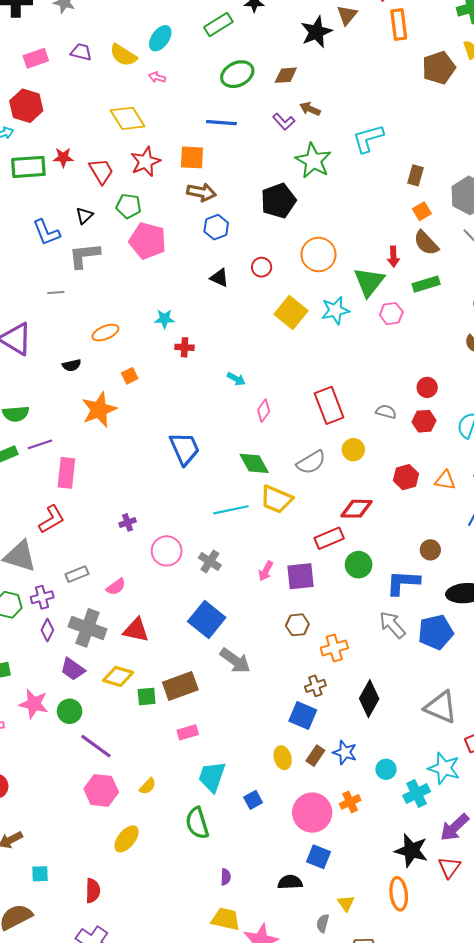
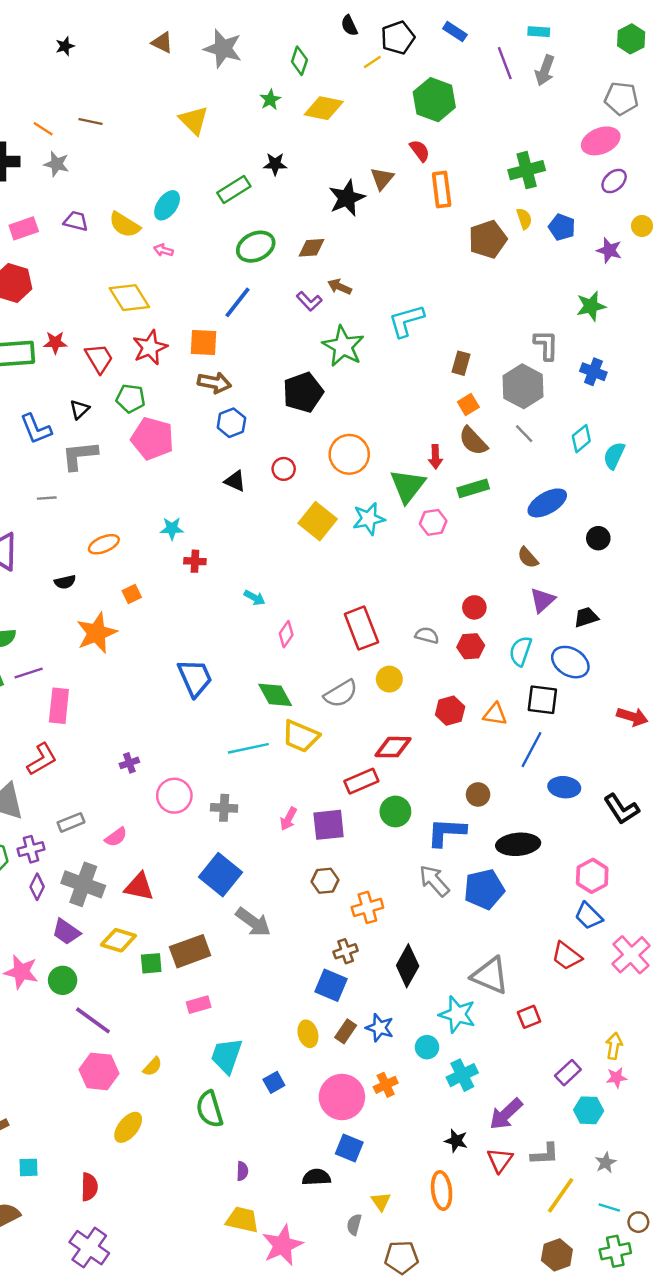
blue line: (221, 123) -> (237, 302), turned -56
gray cross: (210, 561) -> (224, 808), turned -30
cyan star: (444, 768) -> (457, 1014), moved
black star: (411, 851) -> (456, 1141), size x0.6

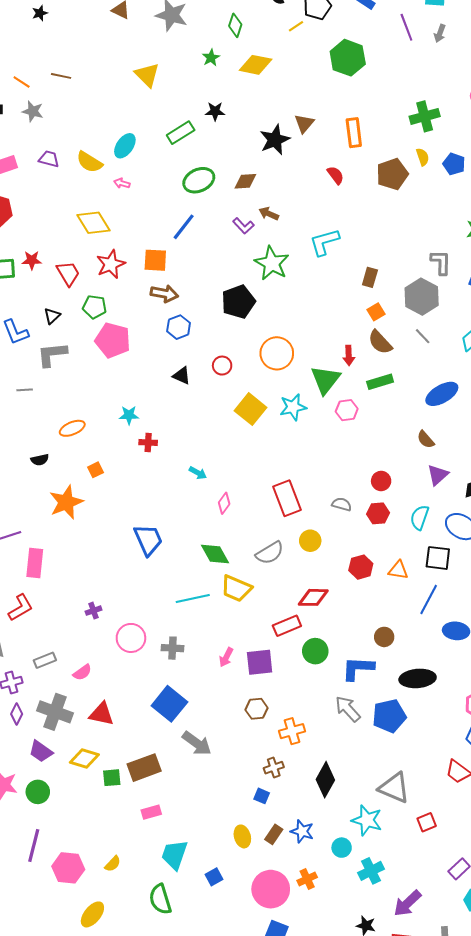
gray arrow: (545, 70) -> (440, 33), size x0.7
red semicircle: (420, 151) -> (336, 175), moved
blue square: (331, 985) -> (262, 796), size x0.6
purple line: (93, 1020) -> (34, 846), moved, turned 68

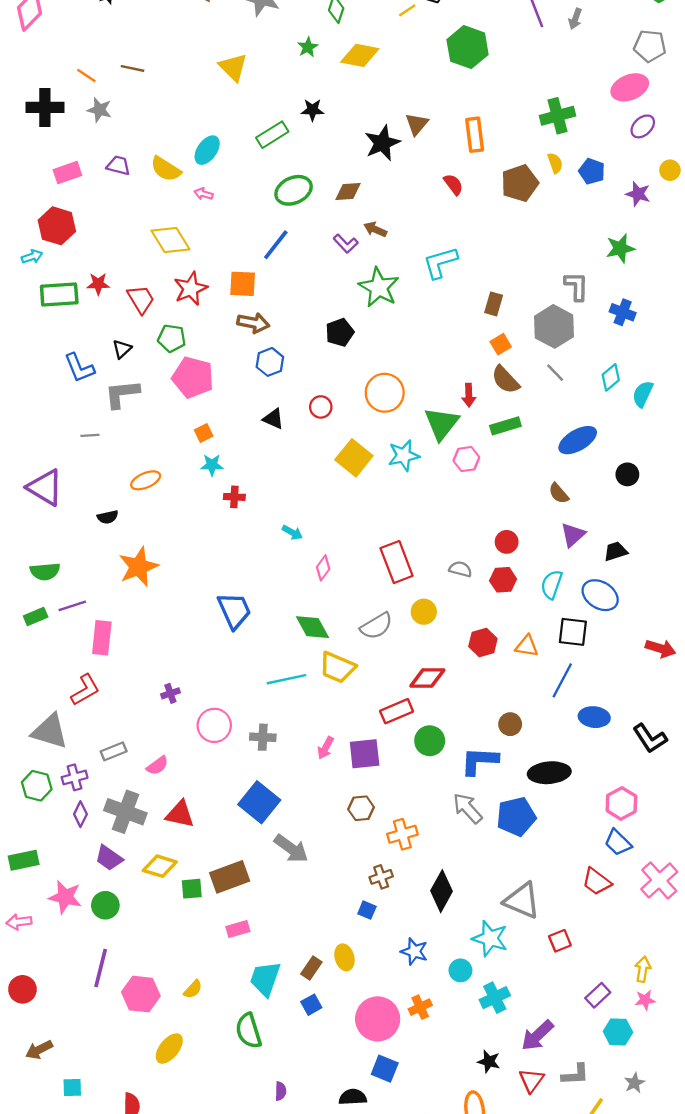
black pentagon: (238, 302) -> (340, 332), size x0.7
orange square: (96, 470) -> (204, 433), moved
brown rectangle: (274, 834) -> (311, 968), moved

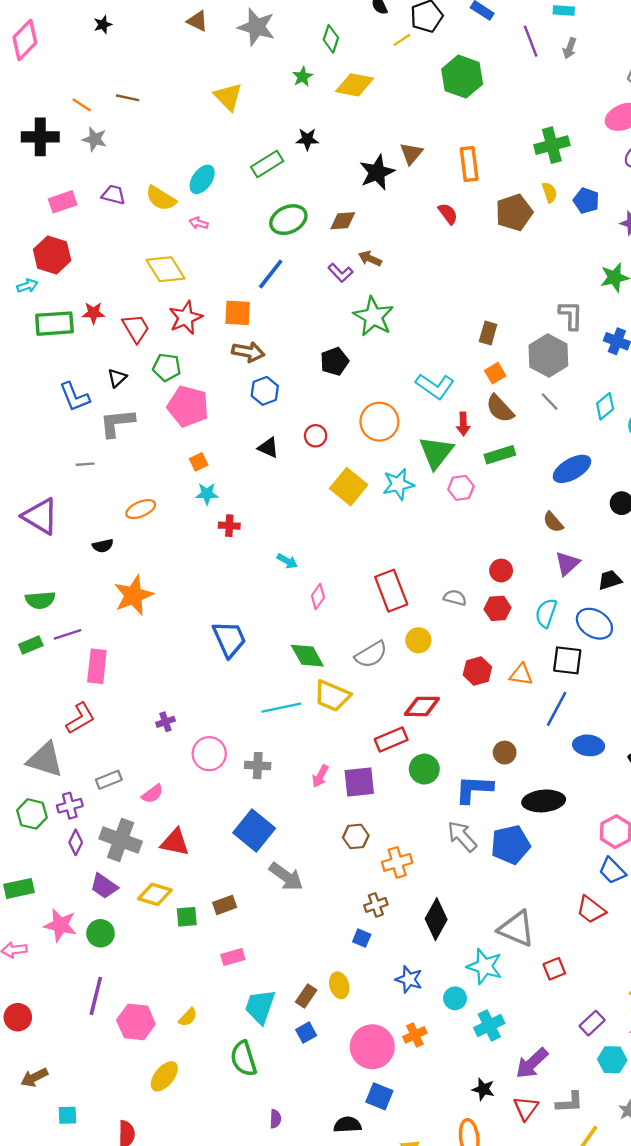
cyan L-shape: (440, 263) -> (435, 386), moved, turned -129
brown rectangle: (230, 877) -> (225, 905), size x0.6

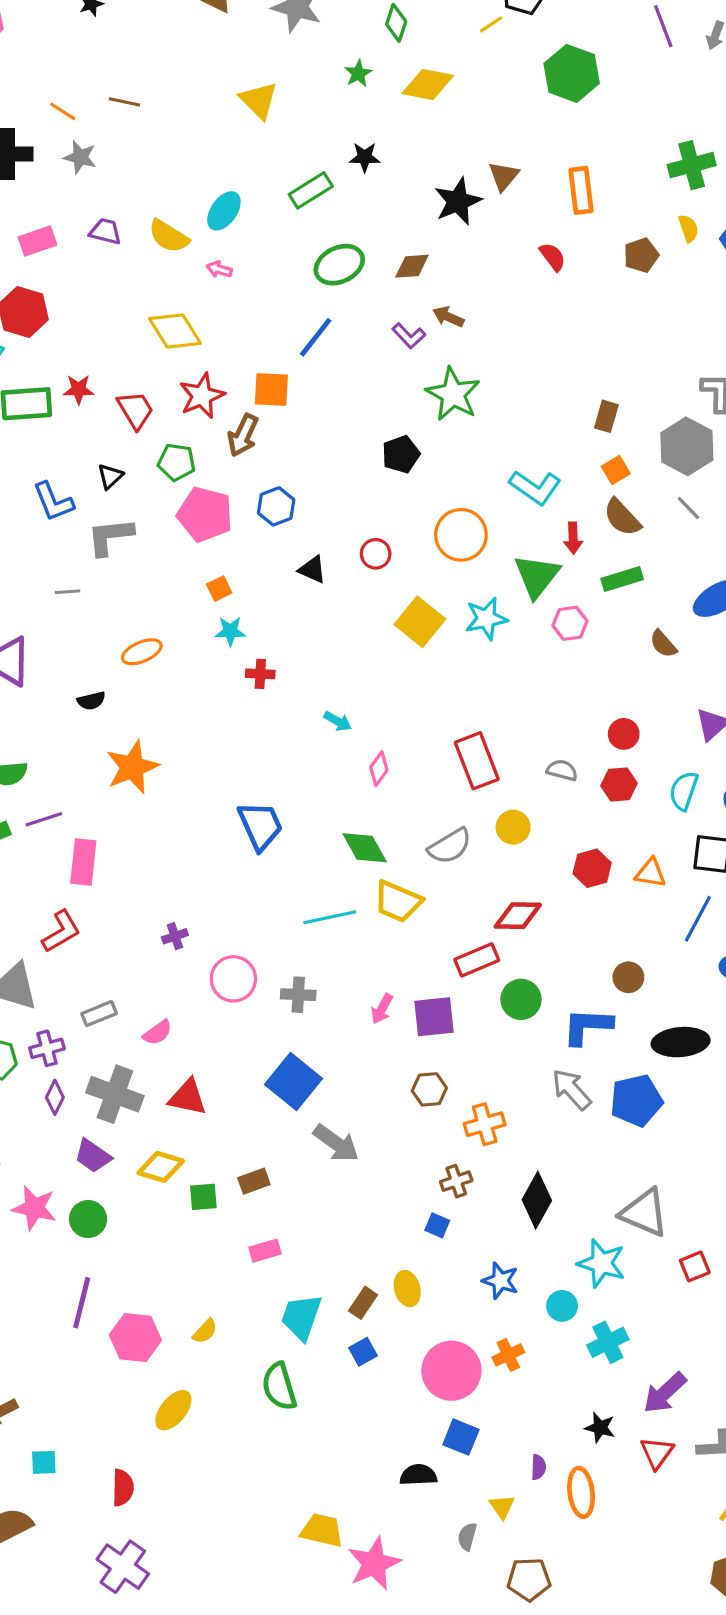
brown pentagon: (514, 212) -> (641, 255), size x0.7
brown arrow: (248, 352) -> (243, 435), moved, turned 104
blue hexagon: (265, 391) -> (276, 506), moved
brown semicircle: (553, 522) -> (663, 644), moved
purple semicircle: (275, 1119) -> (538, 1467), moved

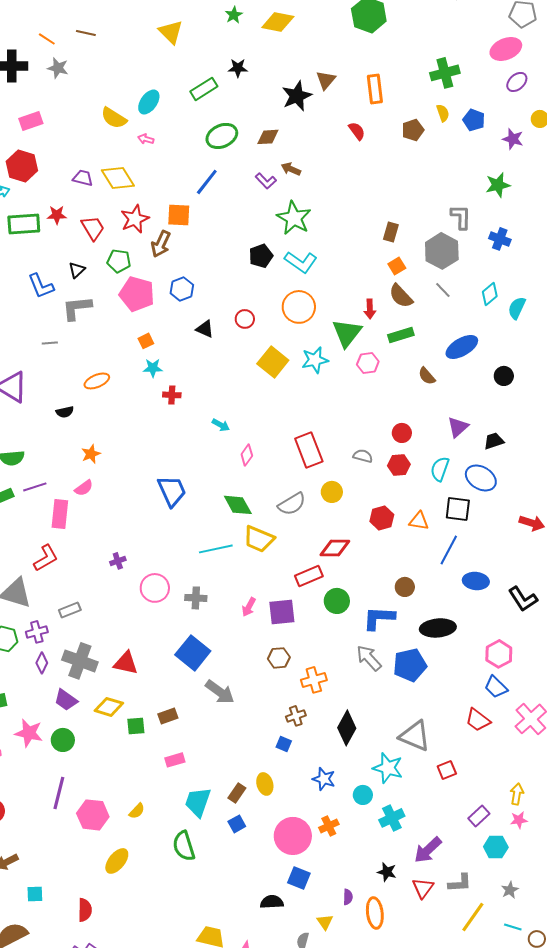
purple trapezoid: (105, 231) -> (83, 178), moved
cyan L-shape: (535, 487) -> (301, 262), moved
orange star: (132, 767) -> (91, 454), size x0.6
pink semicircle: (158, 1033) -> (84, 488), moved

